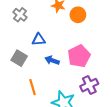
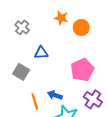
blue arrow: (52, 60) -> (55, 95), moved
purple cross: (89, 85) -> (93, 99), turned -30

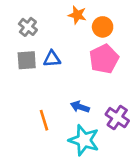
pink pentagon: (82, 70) -> (104, 59), moved
gray square: (21, 72) -> (27, 60), moved, turned -35
blue arrow: (55, 95) -> (80, 107), moved

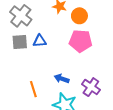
gray cross: (28, 27) -> (21, 16), size x1.5
pink pentagon: (104, 59) -> (80, 41), turned 30

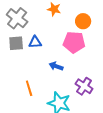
orange circle: (79, 16) -> (83, 21), moved
blue arrow: (62, 79) -> (56, 66), moved

